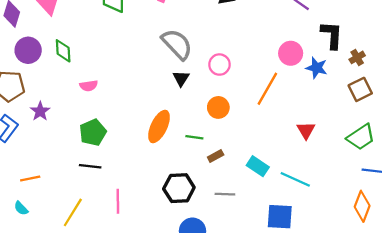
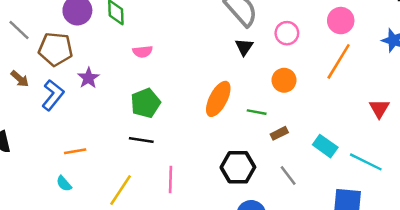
pink circle: (291, 53) -> (341, 21), moved
gray line: (225, 194) -> (288, 175), turned 48

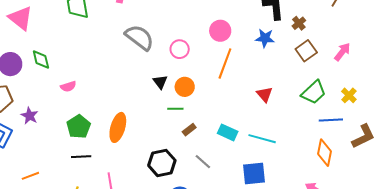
black triangle: (244, 47) -> (160, 82), moved
orange ellipse: (218, 99) -> (118, 127), moved
green line: (257, 112) -> (175, 109), moved

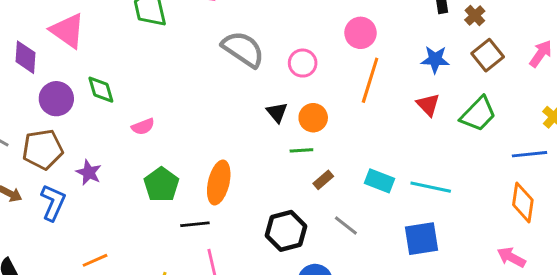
blue star: (265, 38) -> (435, 59), moved
green trapezoid: (314, 92) -> (478, 114), moved
red triangle: (265, 94) -> (428, 105), moved
black line: (81, 157) -> (195, 224), moved

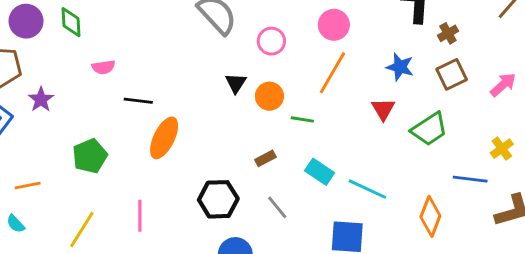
green line: (301, 150) -> (302, 119), moved
green pentagon: (161, 185) -> (90, 156), moved
orange diamond: (523, 202) -> (430, 216), moved
black line: (195, 224) -> (138, 101), moved

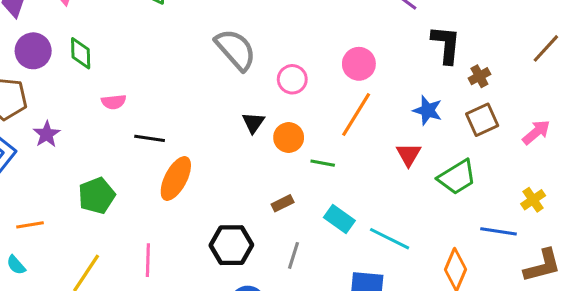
gray line: (277, 207) -> (293, 255), turned 55

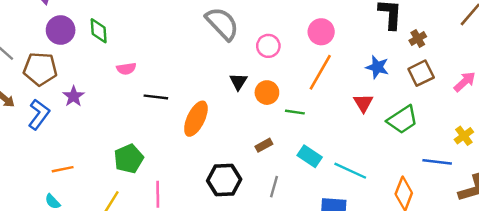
orange ellipse: (176, 178) -> (196, 119), moved
green pentagon: (97, 196) -> (129, 159), moved

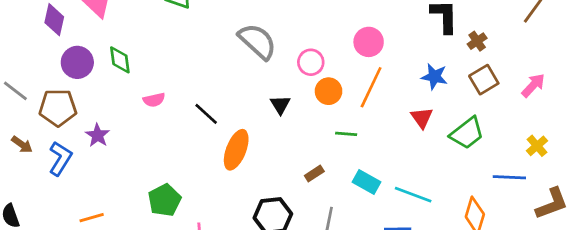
orange circle: (267, 93) -> (329, 91), moved
black line: (156, 97) -> (206, 114), moved, turned 40

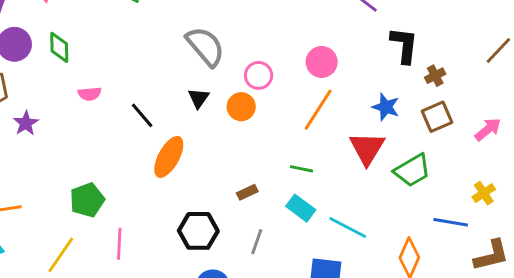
orange circle: (329, 91) -> (241, 107), moved
black triangle: (280, 105) -> (199, 98), moved
red triangle: (422, 118) -> (367, 148), size x1.5
green line: (346, 134) -> (302, 169), moved

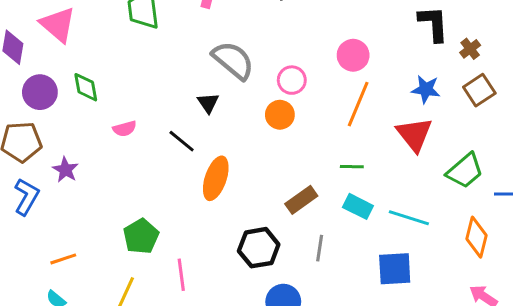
black triangle: (199, 98) -> (208, 103), moved
green trapezoid: (412, 170) -> (465, 171), moved
brown rectangle: (247, 192) -> (301, 200), size x1.5

